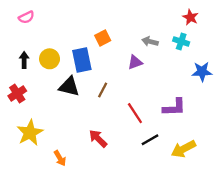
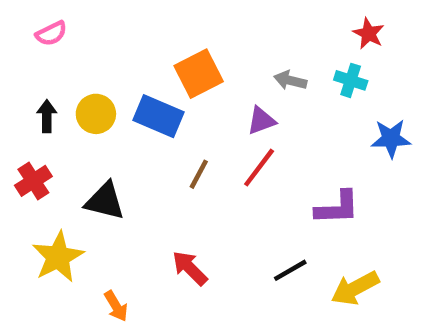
orange square: (103, 38) -> (199, 74), size x1.5
blue rectangle: (82, 60) -> (158, 116), turned -55
black triangle: (69, 87) -> (105, 201), moved
red line: (135, 113) -> (259, 168), moved, turned 70

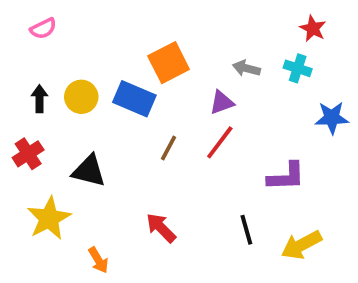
black line: (290, 270) -> (246, 230), turned -76

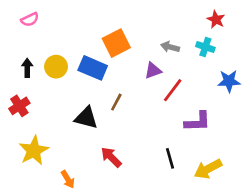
red line: (220, 142) -> (173, 90), moved
black triangle: (89, 171) -> (86, 118), moved

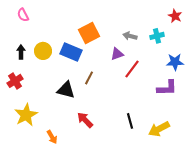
pink semicircle: (30, 19) -> (23, 15), turned 88
red star: (216, 19) -> (175, 16), moved
cyan cross: (205, 47) -> (157, 36), turned -32
purple L-shape: (198, 122) -> (167, 88), moved

